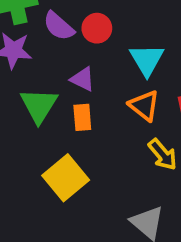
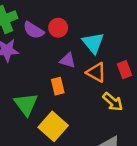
purple triangle: (83, 79) -> (68, 60), moved
green triangle: (39, 105) -> (26, 104), moved

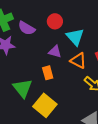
red circle: (58, 28) -> (55, 21), moved

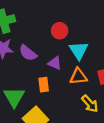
purple semicircle: (27, 28) -> (28, 53), moved
orange triangle: (78, 61) -> (78, 76), turned -42

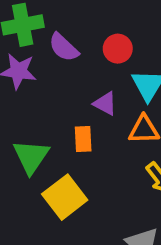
purple semicircle: (28, 53) -> (64, 47), moved

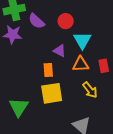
green triangle: (31, 157) -> (19, 107), moved
yellow square: (65, 197) -> (52, 93), moved, turned 30

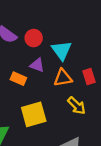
red circle: (66, 21) -> (34, 38), moved
orange rectangle: (48, 70) -> (18, 79), moved, turned -56

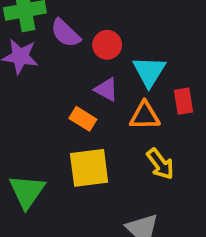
red rectangle: (89, 77) -> (183, 101), moved
orange rectangle: (18, 79) -> (83, 119), moved

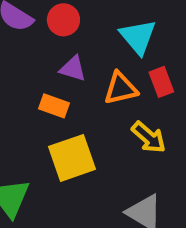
cyan triangle: (149, 71) -> (138, 37), moved
red rectangle: (183, 101) -> (161, 82), moved

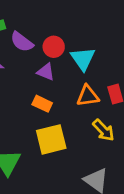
cyan triangle: (138, 37) -> (83, 59), moved
purple triangle: (73, 69) -> (46, 72), moved

